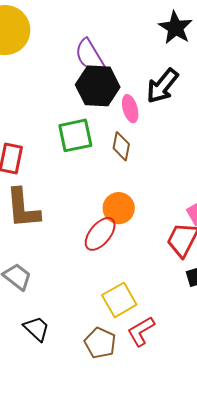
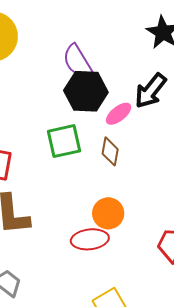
pink ellipse: (130, 109) -> (119, 114), turned 68
red ellipse: (100, 234) -> (90, 239), turned 45

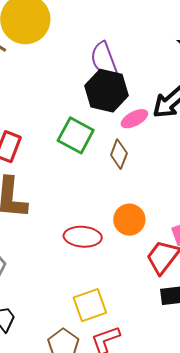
green square: (64, 141) -> (76, 135), turned 30
orange circle: (108, 213) -> (129, 220), moved

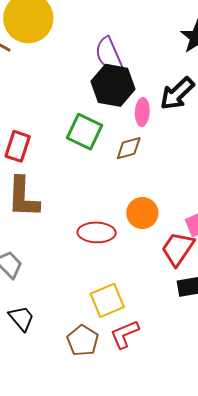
pink ellipse: (134, 119) -> (142, 112), turned -56
brown diamond: (119, 154) -> (129, 148), turned 56

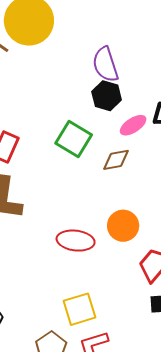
black hexagon: (113, 85) -> (107, 96), size x0.7
pink ellipse: (142, 112) -> (133, 125), turned 48

